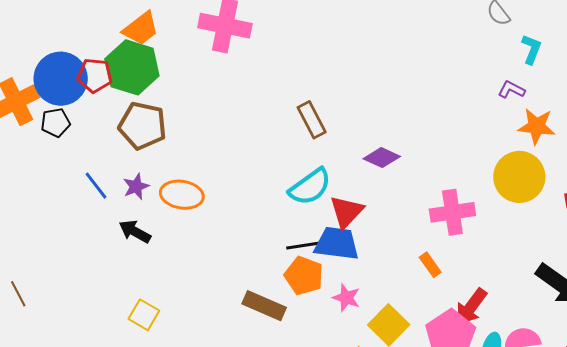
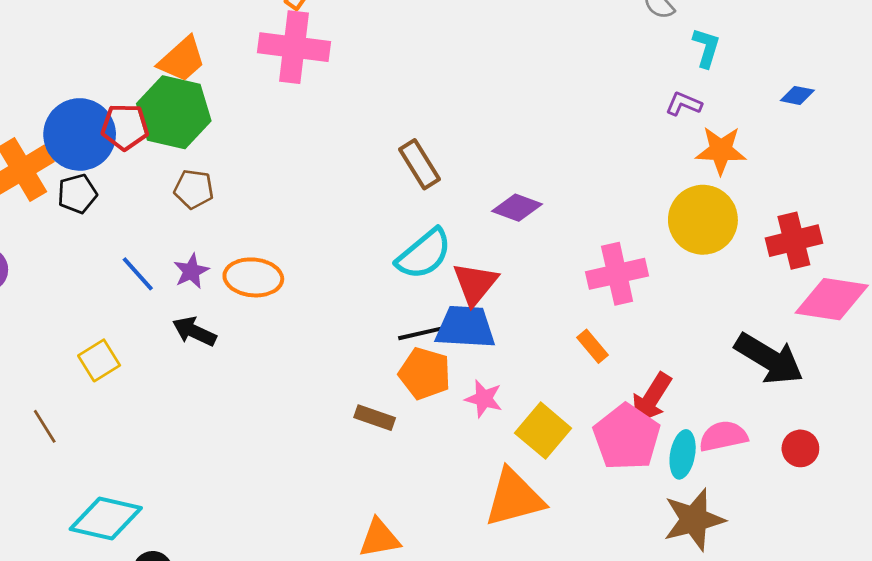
brown pentagon: (142, 126) -> (194, 189), size x0.6
brown rectangle: (264, 306) -> (375, 418), size x0.7
yellow square: (144, 315) -> (99, 360), moved, turned 32

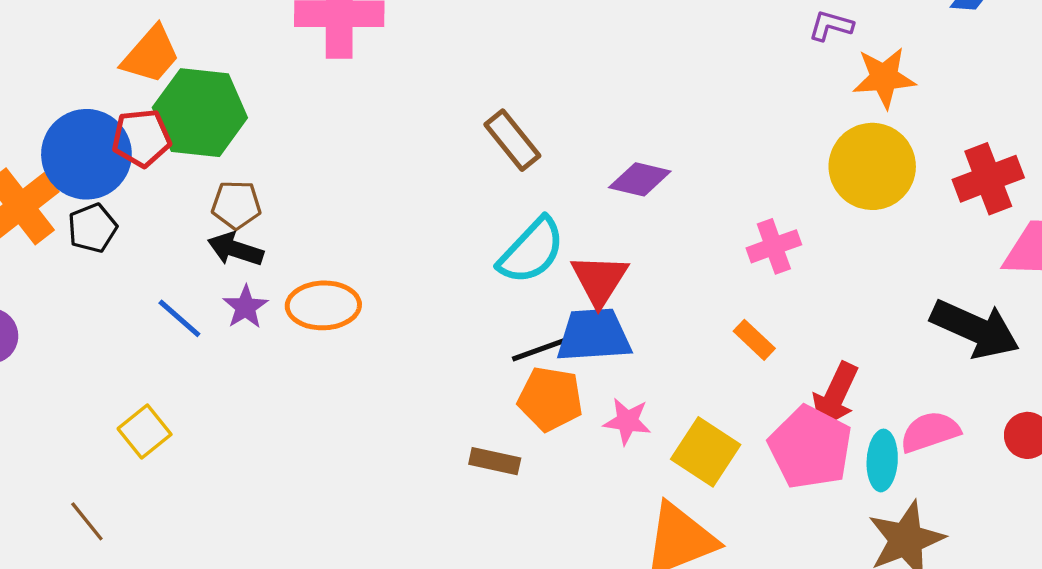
orange trapezoid: (182, 59) -> (151, 55), moved
pink cross: (617, 274) -> (774, 246), size x0.7
black arrow: (194, 331) -> (235, 249), moved

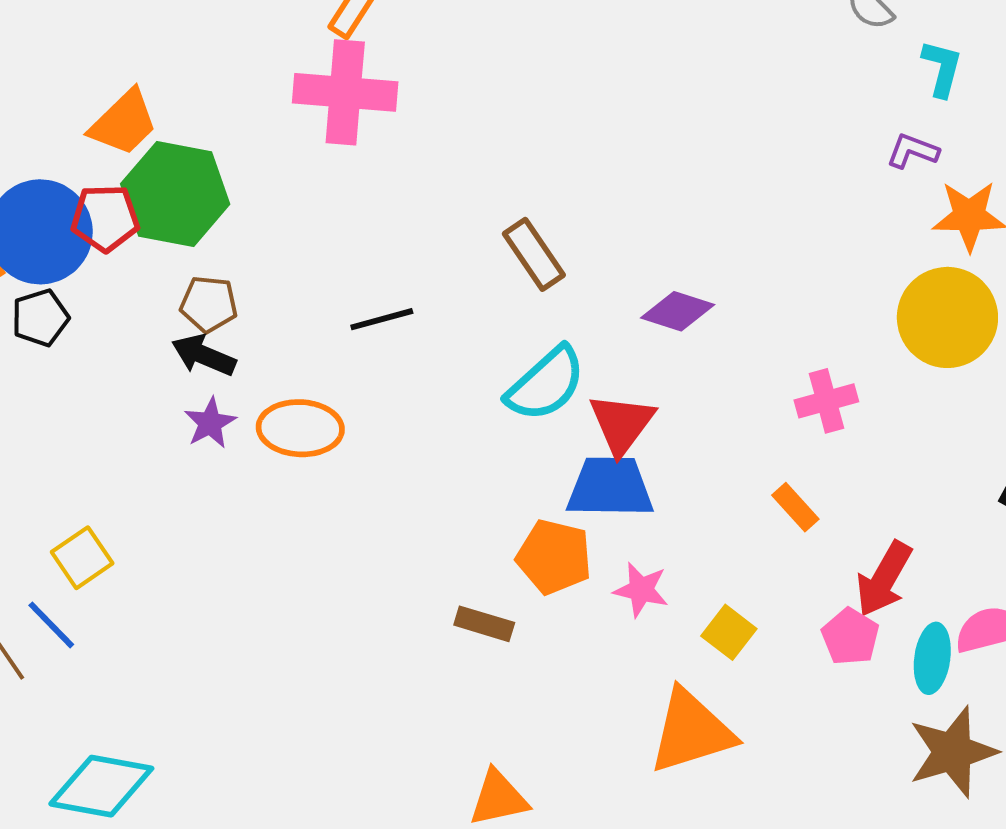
blue line: (179, 318) -> (51, 625), moved
black line: (538, 350) -> (382, 319), moved
pink pentagon: (810, 447) -> (850, 637), size x0.6
yellow square: (706, 452) -> (729, 632), size x0.7

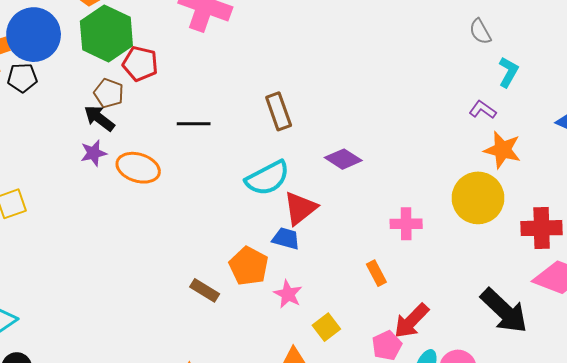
red pentagon: (105, 218) -> (140, 64), moved
blue trapezoid: (610, 487) -> (286, 239), size x0.6

